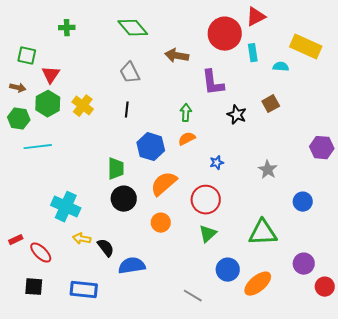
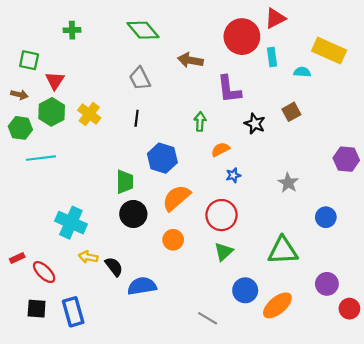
orange semicircle: (187, 139) -> (220, 149), moved
blue rectangle: (84, 290) -> (73, 312), moved, turned 68

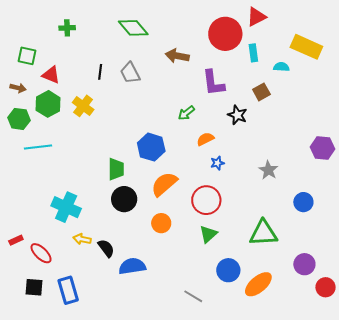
red triangle: (55, 81) -> (51, 75), turned -42
brown square: (291, 112) -> (261, 92), moved
black line: (137, 118) -> (100, 72), moved
green arrow: (200, 122) -> (186, 113), turned -132

